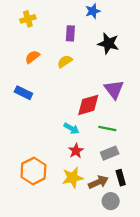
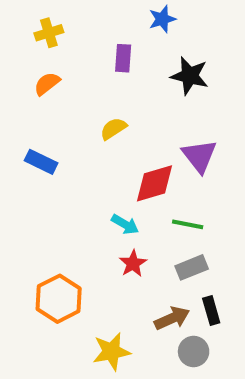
orange semicircle: (32, 57) -> (47, 84), moved
yellow semicircle: (65, 61) -> (113, 129), moved
yellow star: (73, 178) -> (111, 352), moved

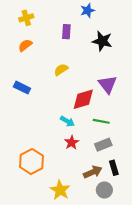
yellow star: (111, 352) -> (60, 190), turned -30

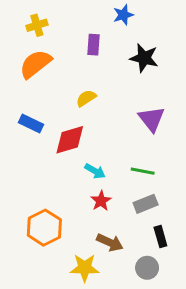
orange semicircle: (25, 45) -> (35, 64), size x1.6
red diamond: (83, 99) -> (70, 140), moved
brown arrow: (93, 172) -> (110, 242), moved, turned 48
yellow star: (60, 190) -> (85, 268), turned -30

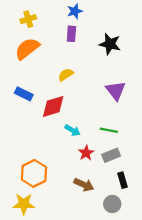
blue star: (123, 15) -> (75, 11), moved
red star: (101, 201) -> (86, 153), moved
yellow star: (85, 268) -> (24, 204), moved

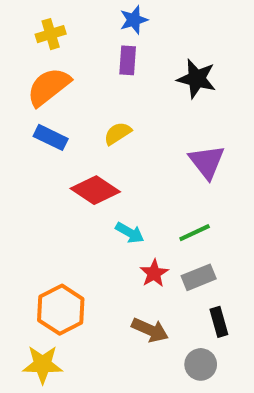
blue rectangle: (24, 94) -> (51, 137), moved
red diamond: (53, 106) -> (95, 190), turned 50
green line: (109, 130) -> (195, 233), turned -36

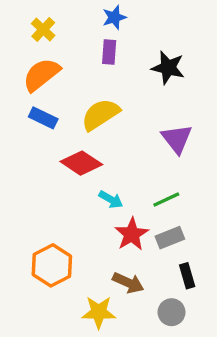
yellow cross: (51, 34) -> (43, 29), turned -30
yellow semicircle: (118, 133) -> (100, 114), size x1.6
red star: (154, 273) -> (132, 234), size x1.4
yellow star: (43, 364) -> (99, 312), moved

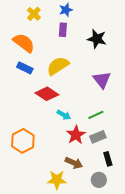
yellow cross: (43, 29) -> (34, 14), moved
orange semicircle: (41, 75) -> (24, 43), turned 75
orange hexagon: (52, 265) -> (23, 141), moved

